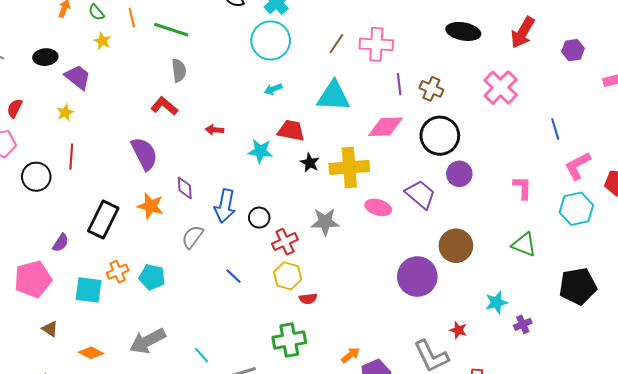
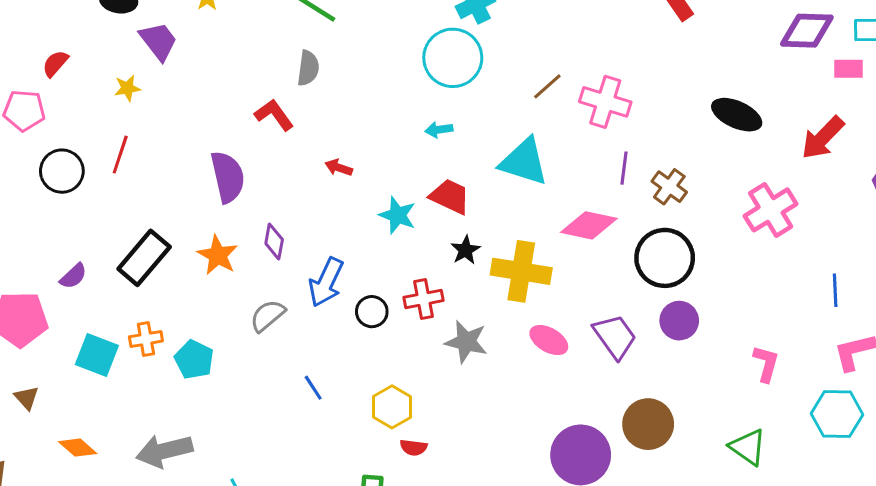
red cross: (285, 242) -> (424, 299), moved

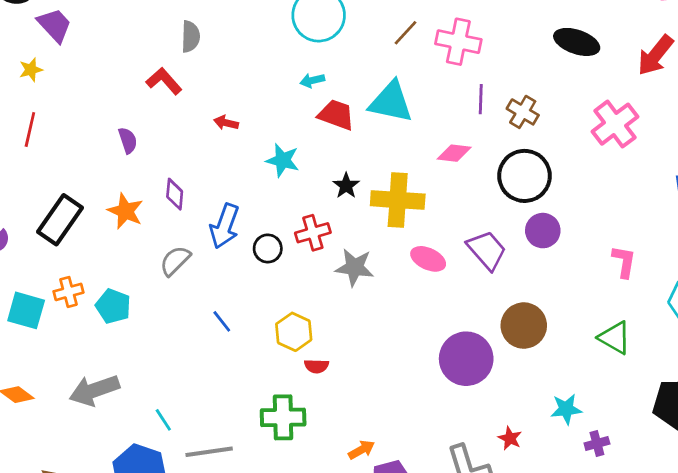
purple semicircle: (228, 177) -> (128, 140), size x0.6
red trapezoid: (450, 196) -> (336, 115), moved
pink diamond: (589, 225) -> (454, 153), size x0.7

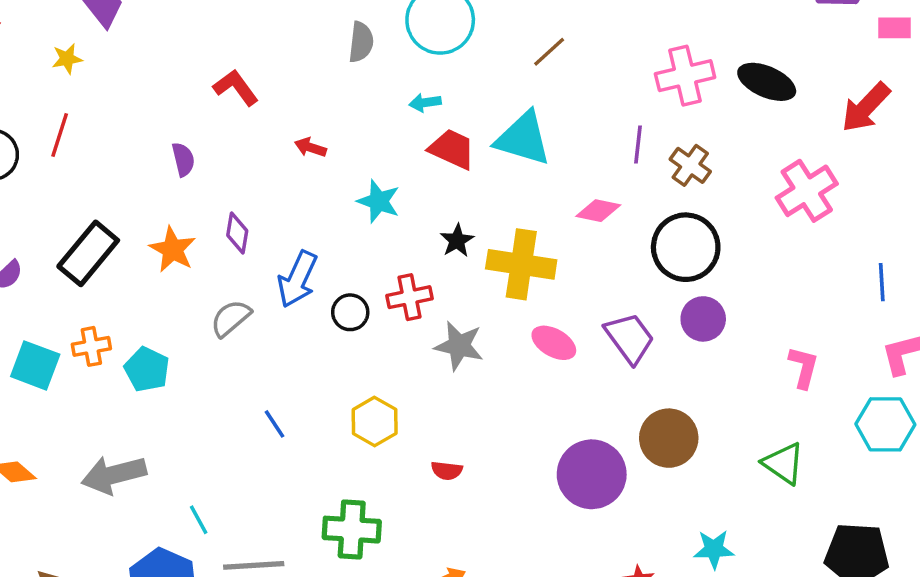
gray semicircle: (190, 37) -> (361, 42), moved
pink cross: (458, 42) -> (685, 76), moved, turned -30
blue line: (222, 321) -> (275, 424), moved
red semicircle: (316, 366) -> (447, 471), moved

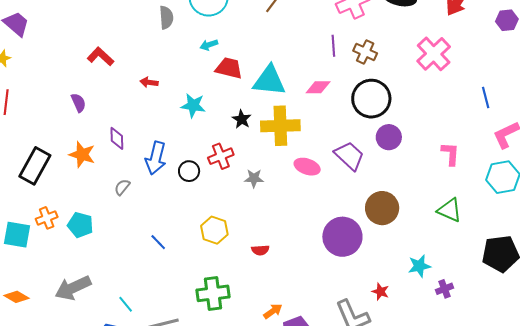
cyan triangle: (523, 138) -> (269, 81), moved
gray semicircle: (231, 318) -> (122, 187), size x0.7
gray star: (459, 346) -> (254, 178), size x0.7

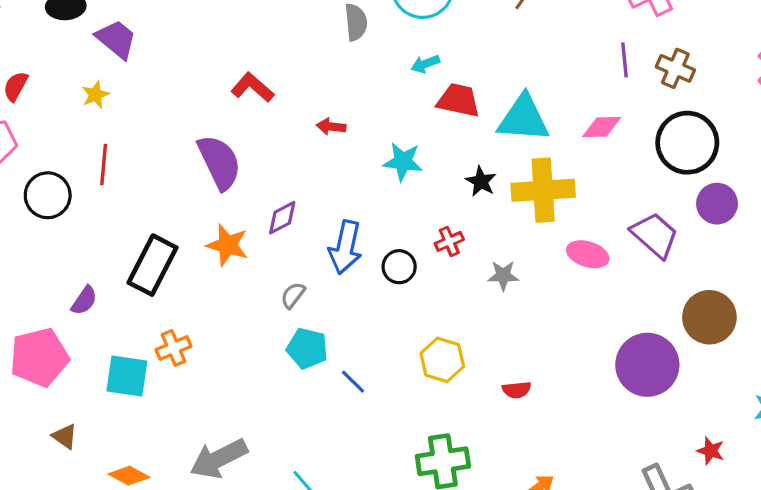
purple semicircle: (78, 103) -> (219, 162), size x1.8
purple diamond: (117, 138) -> (282, 218), turned 65
red cross: (221, 156) -> (449, 241), size x0.7
cyan pentagon: (80, 225) -> (307, 348), moved

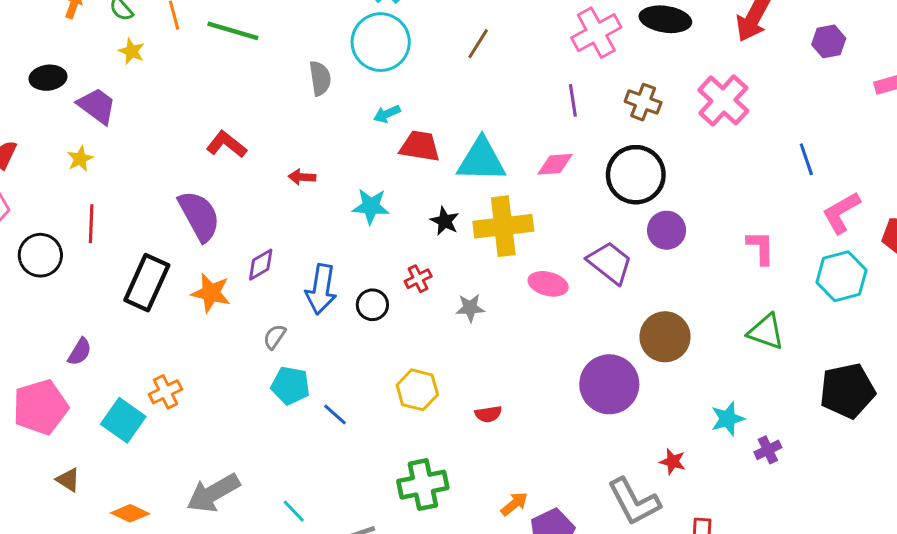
brown cross: (675, 68) -> (643, 102), moved
black rectangle: (153, 265) -> (147, 283), moved
cyan square: (127, 376) -> (123, 420), turned 30

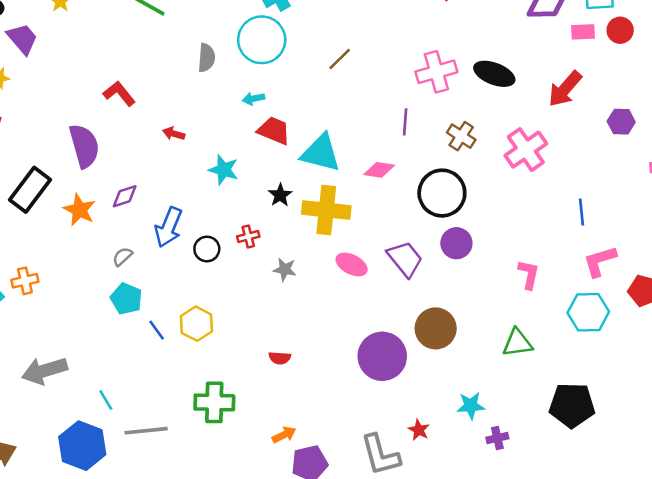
green triangle: (766, 332) -> (517, 343), turned -40
yellow hexagon: (417, 390) -> (196, 324), moved

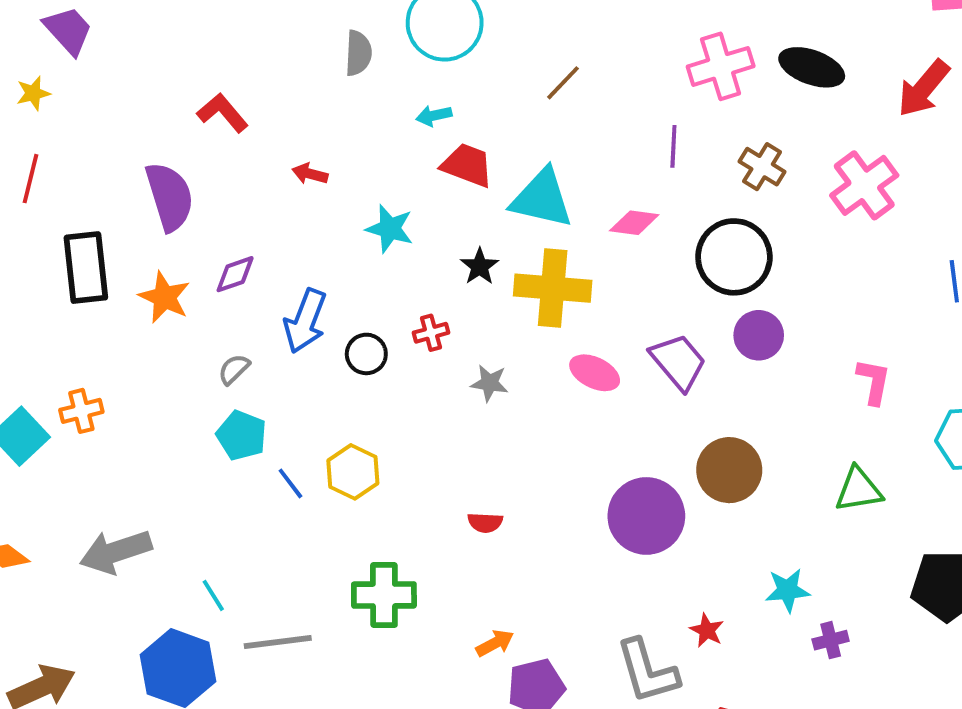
brown line: (340, 59) -> (563, 83), moved
black rectangle: (30, 190) -> (86, 268), turned -42

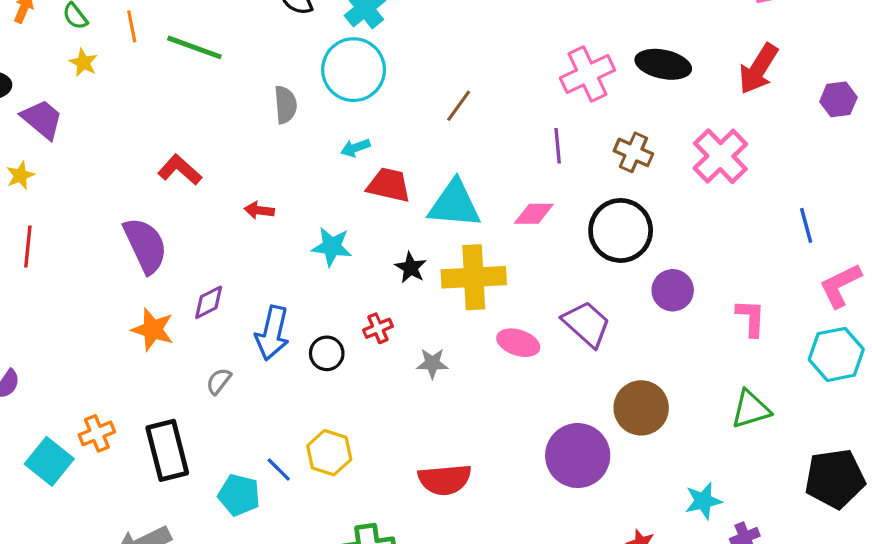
black rectangle: (86, 268) -> (167, 450), moved
purple circle: (759, 335) -> (673, 290), moved
cyan pentagon: (242, 435) -> (239, 495), moved
red semicircle: (485, 523) -> (445, 480), size x1.8

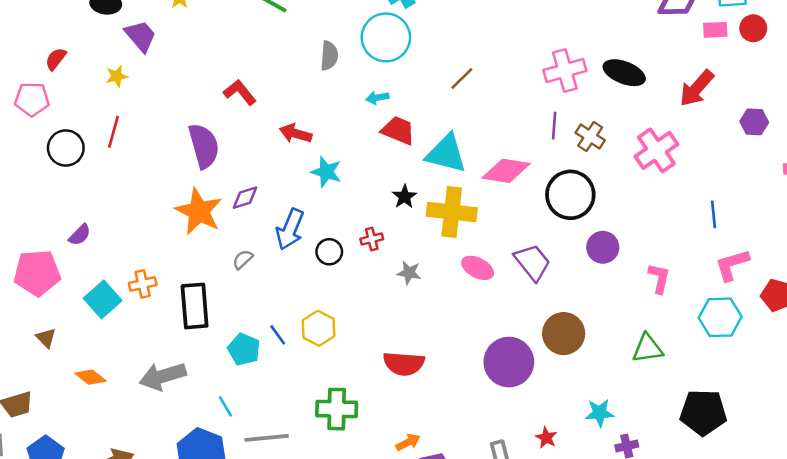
purple line: (558, 146) -> (554, 126), moved
red arrow: (259, 210) -> (296, 133), size x1.4
pink diamond: (534, 214) -> (506, 171), size x1.5
cyan star: (332, 247) -> (326, 172), moved
orange star: (153, 329) -> (199, 211), size x1.4

